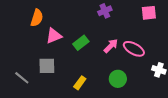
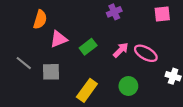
gray line: (22, 78) -> (24, 63), moved
yellow rectangle: (80, 83) -> (87, 90), size x1.5

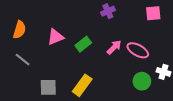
orange semicircle: (40, 19) -> (19, 30), moved
gray square: (51, 72) -> (48, 87), moved
green circle: (128, 86) -> (142, 81), moved

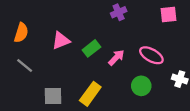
pink arrow: (114, 47) -> (116, 58), moved
green circle: (142, 81) -> (141, 86), moved

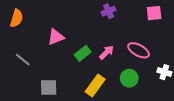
orange semicircle: (21, 33) -> (17, 18), moved
green rectangle: (91, 48) -> (83, 53), moved
yellow rectangle: (90, 94) -> (95, 85), moved

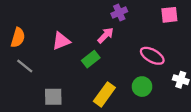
orange semicircle: (17, 18) -> (18, 38), moved
pink arrow: (106, 52) -> (106, 35), moved

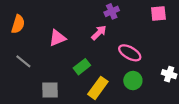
orange semicircle: (18, 38) -> (18, 24), moved
pink ellipse: (152, 56) -> (130, 53), moved
green rectangle: (91, 59) -> (82, 67), moved

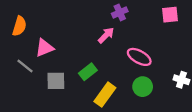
pink triangle: (57, 38) -> (44, 48), moved
gray square: (50, 90) -> (56, 81), moved

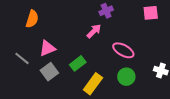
orange semicircle: (19, 26) -> (32, 19), moved
pink triangle: (44, 48) -> (47, 48), moved
gray square: (56, 81) -> (49, 72), turned -36

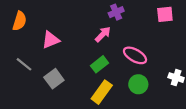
orange semicircle: (32, 19) -> (20, 21), moved
pink triangle: (47, 48) -> (51, 40), moved
green rectangle: (78, 63) -> (99, 64), moved

